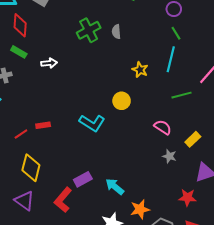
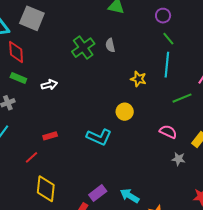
red rectangle: (43, 125) -> (50, 136), moved

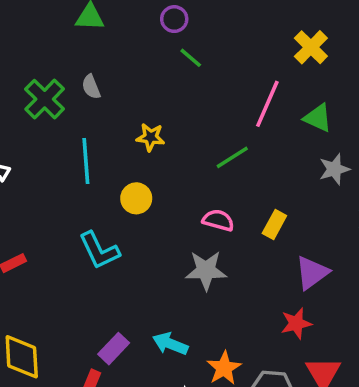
cyan line: (167, 65) -> (86, 161), moved
cyan L-shape: (99, 137) -> (99, 250), turned 50
gray star: (179, 159) -> (206, 270), moved, size x1.6

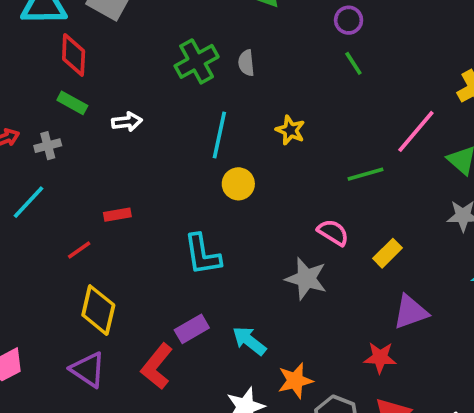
yellow circle: (136, 198) -> (238, 184), moved
cyan L-shape: (99, 250) -> (202, 255), moved

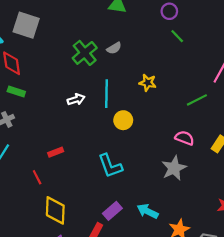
gray semicircle: (246, 63) -> (114, 48), turned -104
white arrow: (127, 122) -> (76, 99), moved
red line: (79, 250) -> (37, 177), turned -72
gray star: (306, 279) -> (174, 168), turned -30

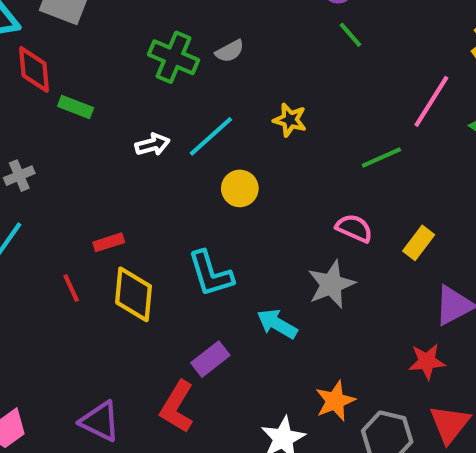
green cross: (85, 53) -> (173, 57), turned -30
green rectangle: (16, 92) -> (76, 107), moved
cyan line: (106, 94) -> (211, 136), turned 44
yellow diamond: (55, 210) -> (134, 294), moved
cyan arrow: (148, 211) -> (277, 324), moved

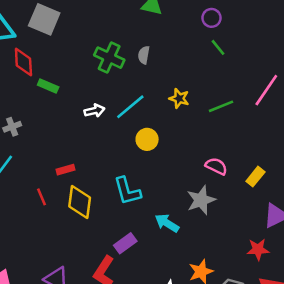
gray semicircle: (230, 51) -> (144, 55), turned 126
green line: (381, 157) -> (221, 106), moved

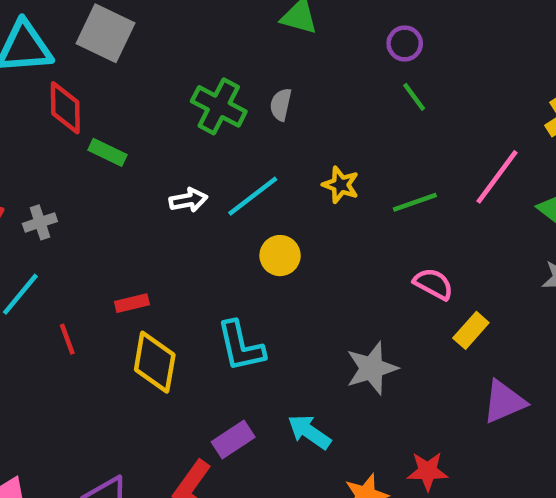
pink semicircle: (216, 166) -> (433, 284), moved
red line: (41, 197) -> (67, 339), moved
cyan arrow: (167, 223) -> (309, 432), moved
red star: (258, 249) -> (428, 471), moved

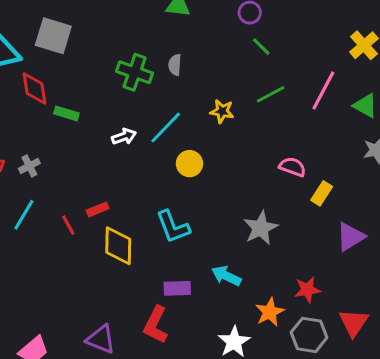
green line: (415, 202) -> (271, 94), moved
red line: (67, 339) -> (68, 225), moved
purple rectangle: (233, 439) -> (177, 288), turned 40

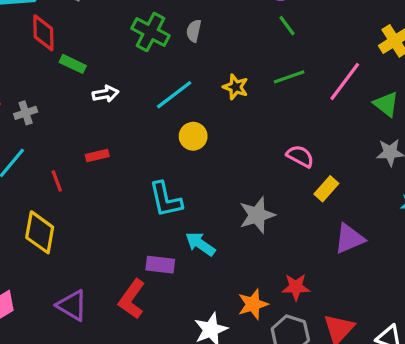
white arrow: (124, 137) -> (105, 94), moved
red rectangle: (98, 209) -> (97, 156), moved
yellow diamond: (118, 246) -> (40, 232), moved
cyan arrow: (226, 276) -> (200, 244), moved

